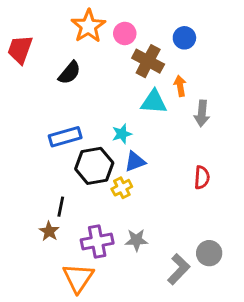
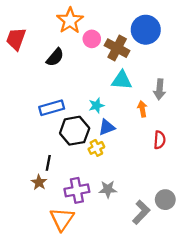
pink circle: (125, 33) -> (92, 39), moved
blue circle: (184, 38) -> (146, 30), size x1.6
orange arrow: (180, 86) -> (142, 109), moved

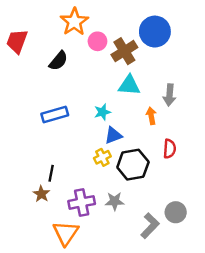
brown cross: (117, 48) -> (124, 51), turned 30
black hexagon: (75, 131) -> (133, 165), moved

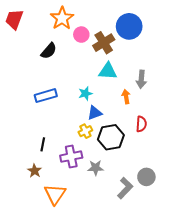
red trapezoid: (17, 41) -> (14, 19), moved
brown star: (41, 194) -> (35, 171), moved
purple cross: (82, 202) -> (71, 157), moved

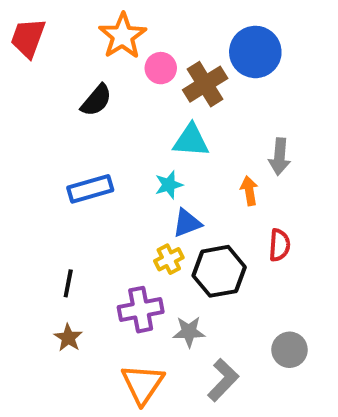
cyan triangle: (108, 71) -> (191, 141), moved
black line: (43, 144) -> (68, 283), moved
gray L-shape: (125, 188) -> (223, 380), moved
orange triangle: (55, 194) -> (143, 384), moved

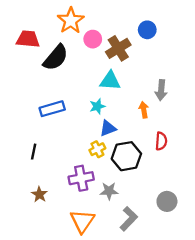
red trapezoid: (28, 38) -> (28, 39), moved, turned 75
blue circle: (255, 52) -> (147, 30), size x0.6
black semicircle: (96, 100) -> (56, 58), size x1.4
black line: (68, 283) -> (34, 152), moved

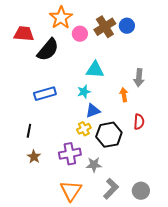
brown cross: (118, 48) -> (105, 27), moved
brown star: (39, 194) -> (34, 157), moved
gray circle: (167, 201) -> (141, 191), moved

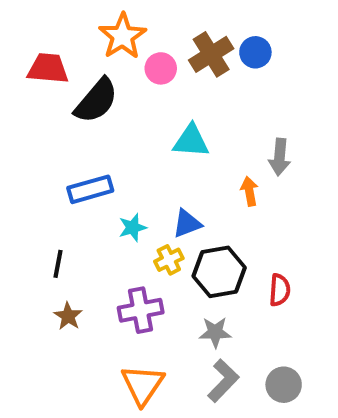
cyan star: (84, 92) -> (133, 228), moved
red semicircle: (139, 122) -> (280, 290), moved
gray star: (94, 165) -> (215, 332), moved

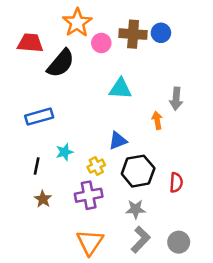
brown cross: (211, 54) -> (133, 34), turned 36
blue rectangle: (90, 189) -> (39, 117), moved
cyan star: (133, 228) -> (65, 152), moved
yellow cross: (169, 260) -> (96, 166), moved

